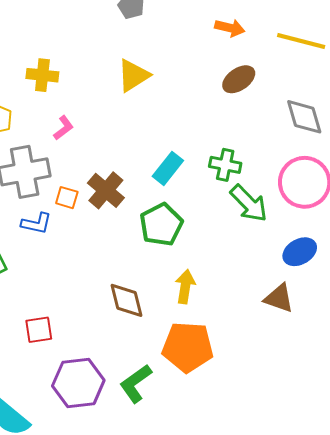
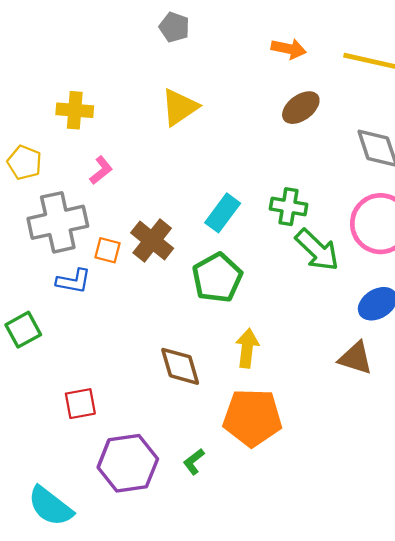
green L-shape: (136, 383) -> (194, 462), size x0.6

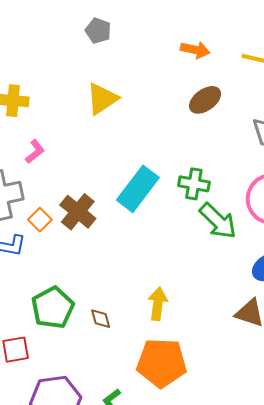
cyan rectangle: (223, 213) -> (138, 189), size x1.4
orange square: (107, 250) -> (40, 220), turned 30
green pentagon: (217, 278) -> (53, 308), moved
brown diamond: (180, 366) -> (101, 319), size x0.6

